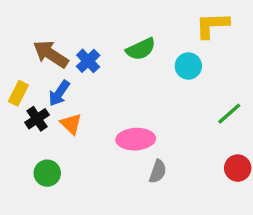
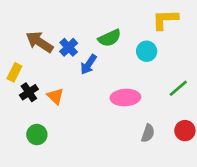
blue arrow: (59, 93) -> (88, 64), moved
pink ellipse: (136, 139) -> (125, 98), moved
gray semicircle: (158, 171) -> (148, 133), moved

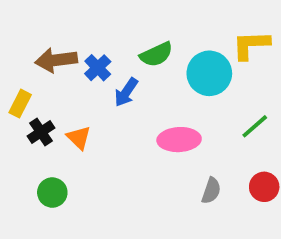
yellow L-shape: (165, 20) -> (251, 45), moved
brown arrow: (40, 42) -> (56, 60), turned -40
cyan circle: (147, 51) -> (209, 73), size x1.5

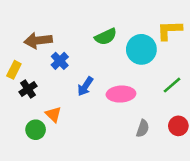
blue cross: (98, 68) -> (60, 61), moved
blue arrow: (126, 92) -> (85, 86), moved
orange triangle: (79, 138) -> (53, 114), moved

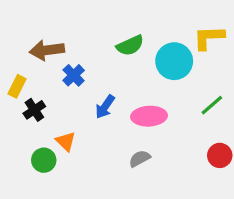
gray semicircle: (143, 128) -> (140, 159), moved, turned -138

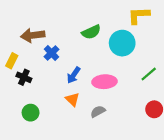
yellow L-shape: (209, 38) -> (139, 15), moved
black cross: (34, 110) -> (24, 77), turned -32
orange triangle: (66, 141) -> (72, 99), moved

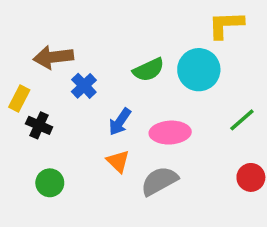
green semicircle: (91, 32) -> (149, 70), moved
gray semicircle: (98, 112) -> (159, 181), size x1.5

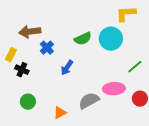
pink ellipse: (170, 133) -> (114, 89), moved
orange triangle: (118, 161) -> (60, 113), moved, turned 48

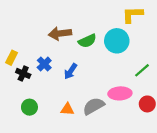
brown arrow: (30, 32) -> (60, 33), moved
blue cross: (47, 48) -> (44, 64), moved
orange triangle: (60, 113) -> (67, 109), moved, turned 32

